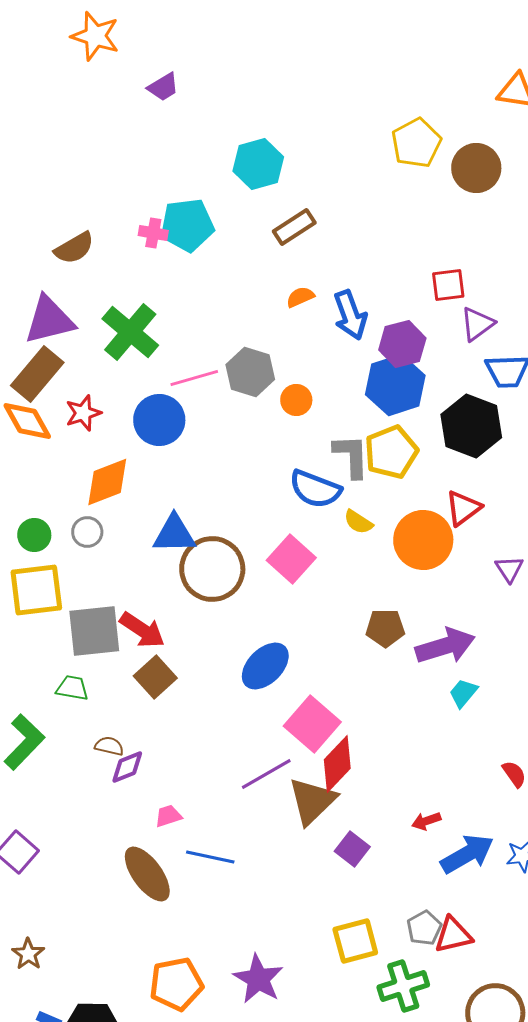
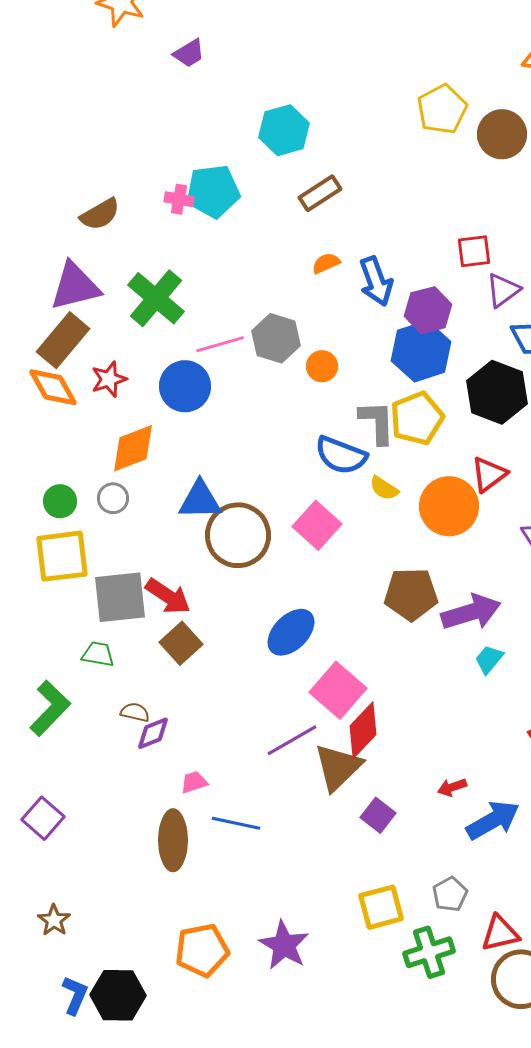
brown pentagon: (385, 628) -> (411, 594), size x1.4
brown ellipse: (147, 874) -> (173, 840), turned 36
red triangle: (453, 935) -> (500, 933), moved

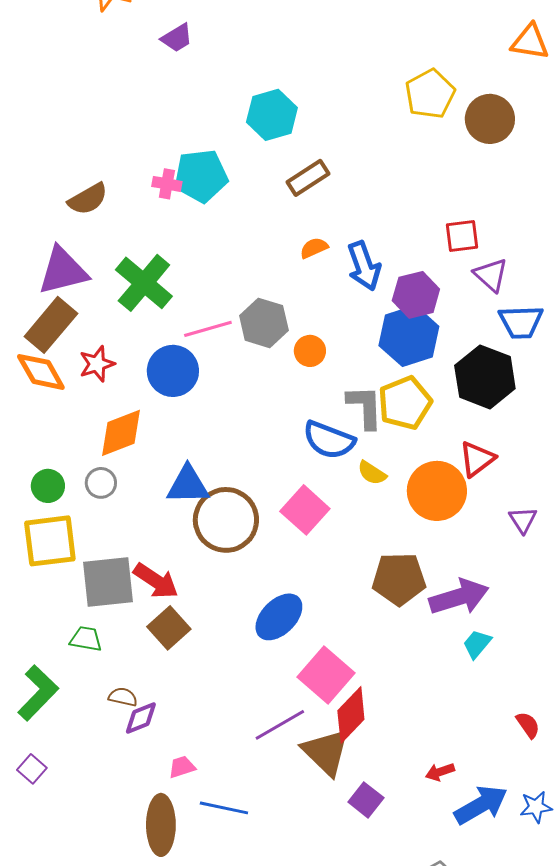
purple triangle: (503, 290) -> (491, 275), turned -42
brown triangle: (338, 767) -> (326, 752), turned -32
purple square: (43, 818) -> (32, 769), moved, size x0.7

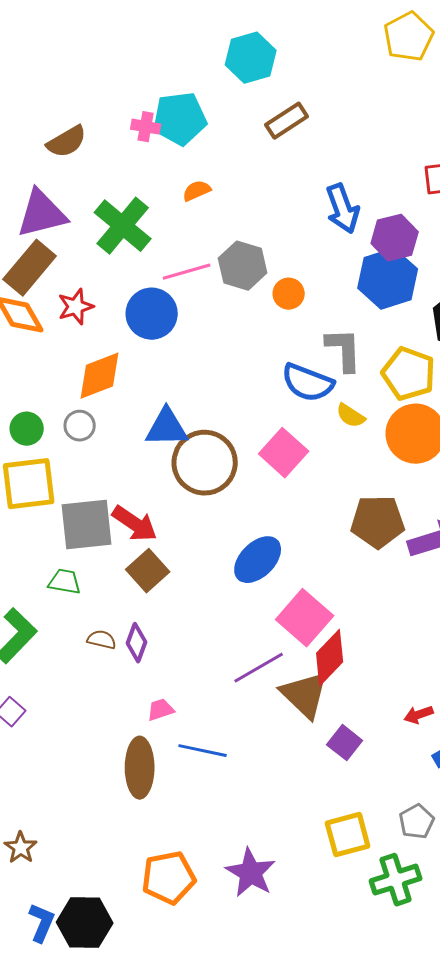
orange semicircle: (314, 248) -> (197, 191), moved
yellow pentagon: (405, 403) -> (409, 374), moved, turned -30
purple diamond: (141, 718) -> (137, 643), moved, turned -48

